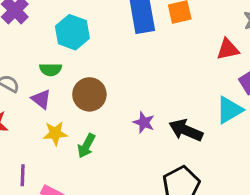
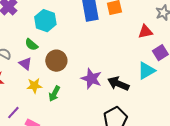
green semicircle: (51, 70) -> (31, 45), turned 40
purple star: (144, 122) -> (91, 79), size x1.5
purple line: (23, 175) -> (13, 113), turned 40

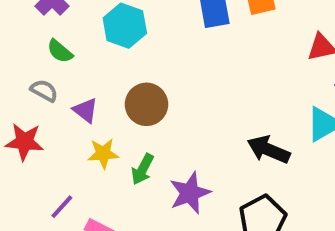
green semicircle: (31, 45) -> (60, 51), moved
purple star: (91, 79) -> (190, 193), moved, turned 30

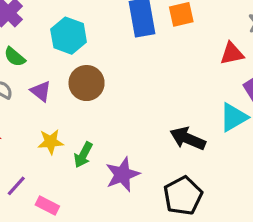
brown circle: (146, 104) -> (87, 83), moved
purple triangle: (85, 110) -> (41, 91), moved

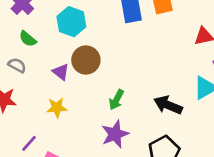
purple triangle: (41, 91) -> (61, 72), moved
green arrow: (83, 155) -> (116, 100), moved

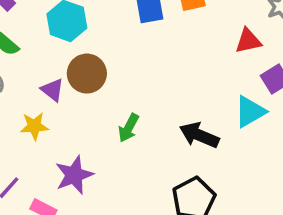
yellow star: (57, 108) -> (34, 126), moved
purple star: (115, 134) -> (74, 175), moved

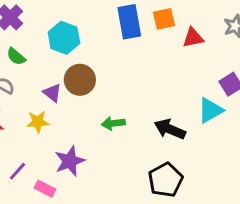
red triangle: (248, 41) -> (193, 38), moved
green arrow: (129, 128) -> (113, 123), turned 55

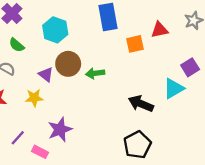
orange square: (164, 19) -> (135, 44), moved
green arrow: (113, 123) -> (95, 73), moved

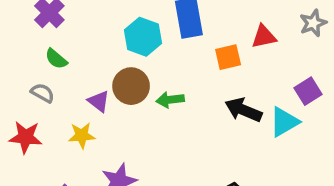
cyan hexagon: (55, 30) -> (143, 37), moved
black arrow: (141, 104) -> (243, 110), moved

